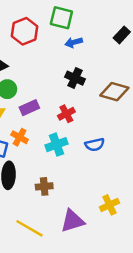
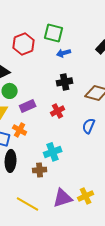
black cross: (75, 78) -> (65, 82), turned -35
cyan cross: (57, 145) -> (53, 152), moved
blue semicircle: (95, 145) -> (89, 126), moved, turned 126
yellow cross: (109, 205) -> (86, 196), moved

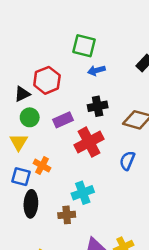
red hexagon: (24, 44) -> (47, 80), moved
purple rectangle: (28, 106) -> (63, 120), moved
red cross: (58, 111) -> (89, 142), size x1.6

